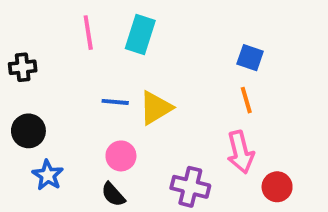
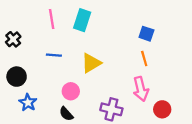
black cross: (23, 67) -> (13, 39), turned -35
blue line: (115, 102) -> (54, 55), moved

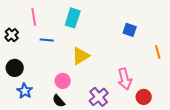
pink line: (52, 19) -> (34, 17), moved
blue line: (54, 55) -> (47, 40), moved
orange line: (144, 59) -> (158, 52), moved
purple cross: (111, 109) -> (99, 97), turned 36

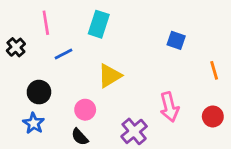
blue line: (47, 40) -> (63, 54), turned -32
black circle: (15, 68) -> (39, 92), moved
red circle: (144, 97) -> (213, 116), moved

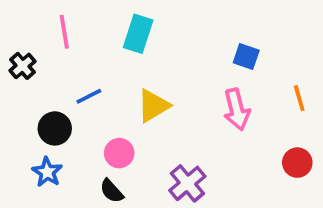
blue line: (63, 54) -> (89, 96), moved
pink arrow: (169, 107) -> (237, 110), moved

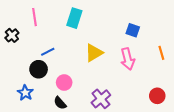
yellow triangle: (153, 106) -> (94, 53), moved
black circle: (55, 128) -> (39, 69), moved
red circle: (297, 163) -> (157, 96), moved

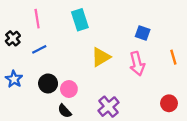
cyan rectangle: (74, 18) -> (80, 20), turned -36
blue line: (48, 52) -> (39, 49), moved
black circle: (39, 69) -> (48, 83), moved
blue star: (25, 93) -> (14, 79), moved

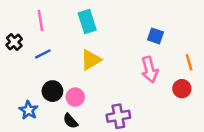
yellow triangle: (101, 57) -> (91, 60), moved
blue star: (14, 79) -> (29, 110), moved
red circle: (169, 103) -> (182, 89), moved
purple cross: (109, 107) -> (118, 116), turned 30

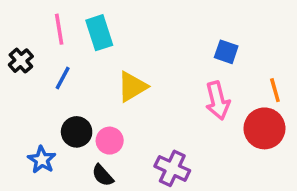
cyan rectangle: (87, 22) -> (99, 33), moved
blue line: (43, 54) -> (63, 78), turned -35
red circle: (182, 89) -> (264, 128), size x1.5
purple cross: (118, 116) -> (172, 168), turned 35

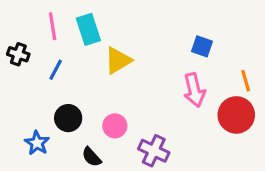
black cross: (21, 61) -> (18, 54), turned -30
yellow triangle: (132, 87) -> (118, 60), moved
pink circle: (110, 141) -> (115, 126), moved

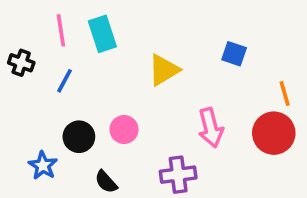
yellow triangle: (118, 60) -> (164, 70), moved
pink arrow: (194, 90) -> (211, 128), moved
pink circle: (115, 126) -> (124, 130), moved
purple cross: (154, 151) -> (178, 175), turned -32

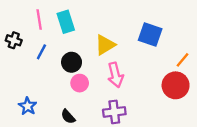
blue square: (234, 54) -> (150, 34), size x1.5
orange line: (285, 93) -> (183, 60), turned 56
pink arrow: (211, 128) -> (115, 75), moved
black circle: (79, 137) -> (72, 62), moved

